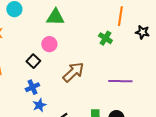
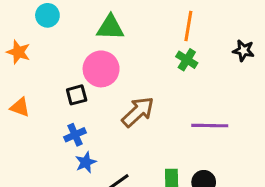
orange line: (120, 16) -> (188, 26), moved
pink circle: (49, 44) -> (101, 69), size x1.5
black square: (33, 61) -> (77, 95), turned 32

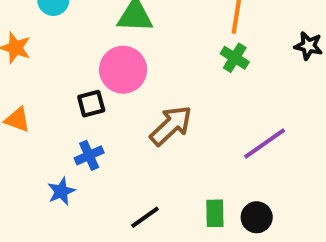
purple line: (210, 126) -> (265, 143), turned -36
blue star: (86, 162) -> (61, 191), moved

